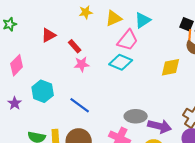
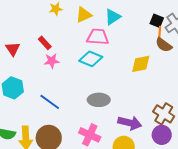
red triangle: (49, 35) -> (13, 49), moved, turned -35
pink trapezoid: (128, 40) -> (98, 37), turned -125
gray ellipse: (136, 116) -> (99, 100), moved

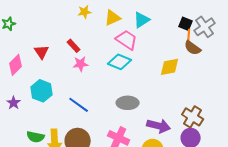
pink trapezoid: (98, 37) -> (127, 40), turned 30

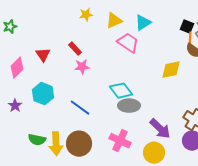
cyan diamond: (120, 62) -> (121, 91), moved, turned 30
purple arrow: (159, 126) -> (160, 129), turned 30

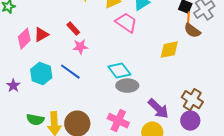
red triangle: (43, 55) -> (41, 35), turned 35
pink diamond: (17, 68) -> (24, 39), moved
blue line: (80, 108) -> (70, 72), moved

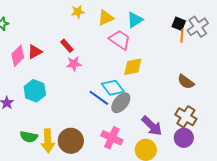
brown semicircle: (192, 31) -> (186, 82), moved
yellow diamond: (169, 50) -> (133, 67), moved
blue line: (70, 72) -> (99, 98), moved
gray ellipse: (127, 86) -> (121, 103), turned -50

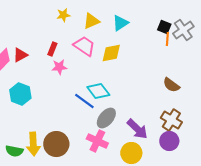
pink trapezoid: (120, 40) -> (84, 46), moved
red rectangle: (67, 46) -> (52, 49), turned 64
yellow diamond: (133, 67) -> (111, 53), moved
gray ellipse: (121, 103) -> (106, 118), moved
green semicircle: (29, 137) -> (14, 151), moved

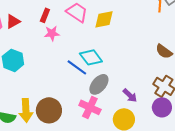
purple arrow: (137, 129) -> (130, 95), size x0.7

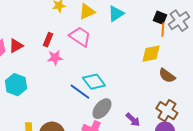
yellow diamond: (104, 19) -> (151, 54), moved

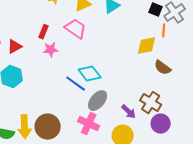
orange line: (163, 30) -> (164, 31), moved
red triangle: (16, 46) -> (15, 47), moved
brown cross: (167, 111) -> (151, 103), moved

